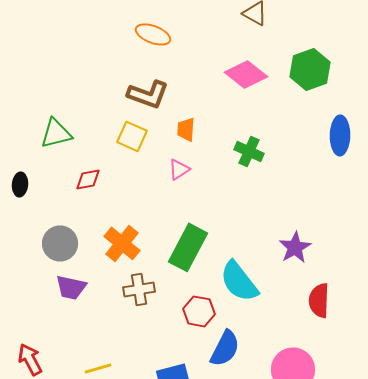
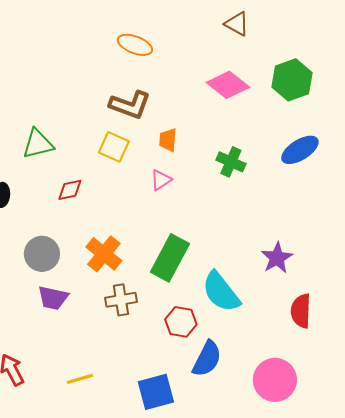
blue ellipse: (340, 135) -> (300, 150), moved, turned 57

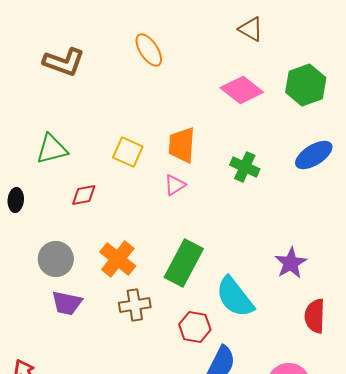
orange ellipse: (135, 45) -> (149, 50), turned 36
brown L-shape: (130, 105) -> (64, 62), moved
orange trapezoid: (168, 140) -> (182, 145), size x1.5

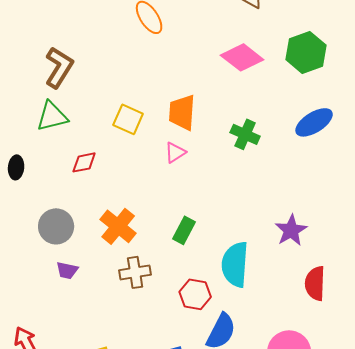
brown L-shape: (64, 62) -> (59, 67), moved, turned -78
green rectangle: (184, 263) -> (184, 230), size x0.6
cyan semicircle: (235, 297) -> (235, 264), turned 42
purple trapezoid: (67, 303) -> (67, 270), size x0.7

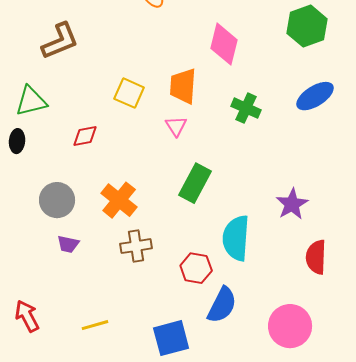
pink diamond: (242, 57) -> (224, 44), moved, turned 66
brown L-shape: (59, 67) -> (60, 41), turned 36
green triangle: (52, 116) -> (31, 101), moved
pink triangle: (175, 152) -> (176, 126), turned -30
green rectangle: (184, 230) -> (195, 183), moved, size x1.4

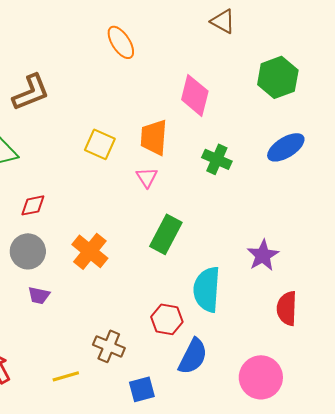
red diamond: (85, 136) -> (33, 205), moved
brown cross: (136, 246) -> (109, 346), moved, turned 32
blue square: (171, 338) -> (142, 389), size x0.7

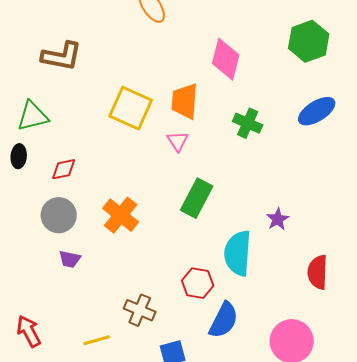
brown L-shape: (31, 92) -> (62, 56), turned 33
yellow square: (100, 144) -> (131, 108), size x1.4
purple star: (263, 255) -> (278, 219), moved, size x0.7

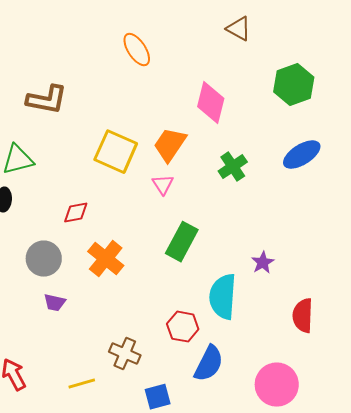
orange trapezoid: (185, 101) -> (170, 145), turned 30
green cross: (248, 123) -> (233, 167), turned 32
red diamond: (64, 169) -> (76, 213), moved

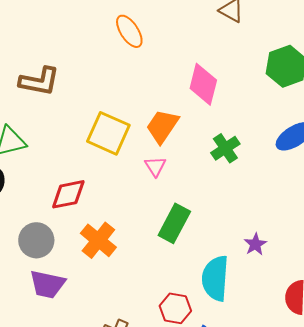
red diamond: (76, 213) -> (68, 194), size x1.4
purple trapezoid: (55, 303) -> (47, 284), size x1.6

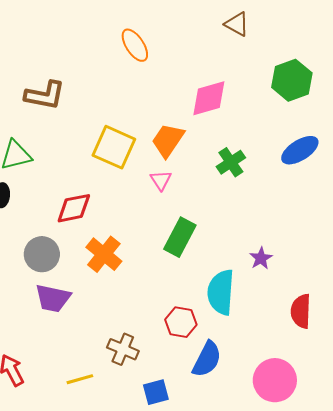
pink diamond: (203, 84) -> (209, 98), turned 60

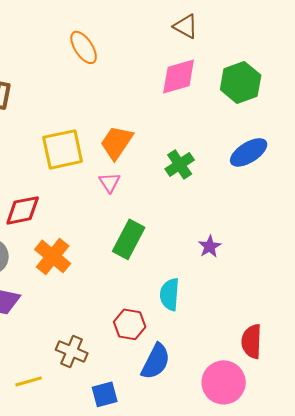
pink diamond: (209, 98) -> (179, 76), moved
yellow square: (114, 147) -> (63, 149), turned -36
purple star: (261, 258) -> (210, 246), moved
cyan semicircle: (221, 292) -> (170, 294), size x0.7
red semicircle: (301, 311) -> (252, 341), moved

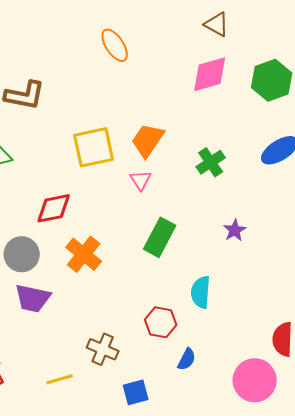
purple star: (210, 246) -> (235, 230), moved
blue semicircle: (156, 361) -> (187, 359), size x0.6

